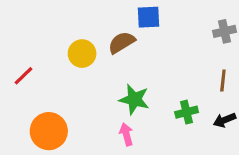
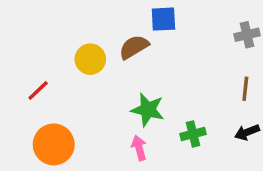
red line: (23, 76) -> (38, 90), moved
green cross: (187, 112) -> (193, 134), moved

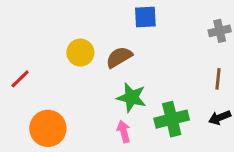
brown semicircle: (134, 47) -> (119, 57), moved
red line: (38, 90) -> (20, 79), moved
green cross: (193, 134) -> (172, 119), size x1.5

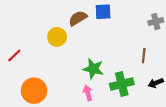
brown semicircle: (119, 57) -> (78, 18), moved
brown line: (218, 79) -> (144, 56), moved

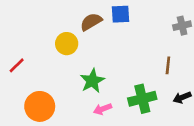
green star: (93, 69) -> (92, 81), moved, turned 30
pink arrow: (88, 93) -> (103, 109), turned -96

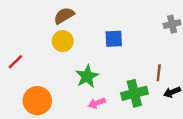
blue square: (121, 14) -> (114, 39), moved
brown semicircle: (91, 22) -> (64, 16), moved
brown line: (168, 65) -> (159, 73), moved

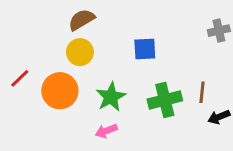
green cross: (134, 93) -> (165, 100), moved
orange circle: (37, 101) -> (60, 91), moved
pink arrow: (97, 103) -> (106, 131), moved

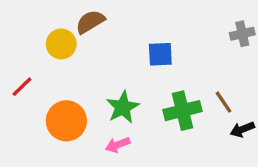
yellow circle: (80, 52) -> (61, 44), moved
orange circle: (60, 91) -> (66, 121), moved
brown line: (202, 92) -> (224, 102), turned -40

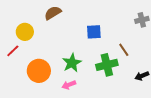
yellow circle: (61, 44) -> (25, 32), moved
brown line: (224, 102) -> (124, 50), moved

